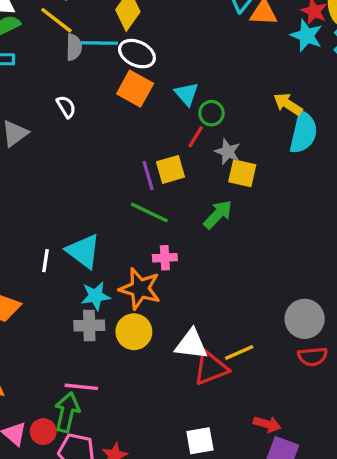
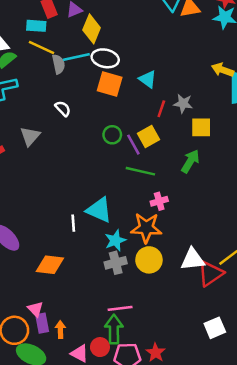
green circle: (211, 113) -> (112, 135), moved
gray star: (228, 152) -> (183, 104), moved

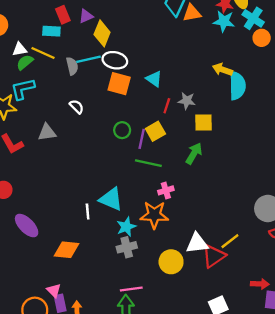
yellow line: (41, 48) -> (43, 53), moved
gray triangle: (30, 136) -> (47, 132), turned 42
purple line: (133, 145) -> (142, 139), turned 42
yellow circle: (149, 260) -> (171, 262), moved

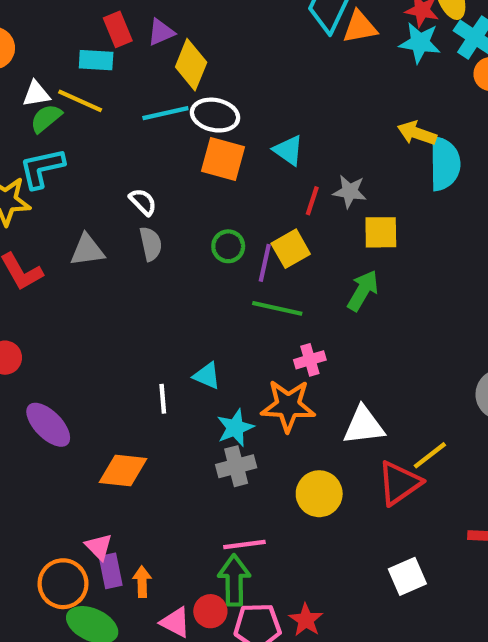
gray semicircle: (72, 66) -> (151, 244), moved
cyan triangle: (111, 199) -> (207, 376), size x0.6
white triangle: (197, 243) -> (364, 426), moved

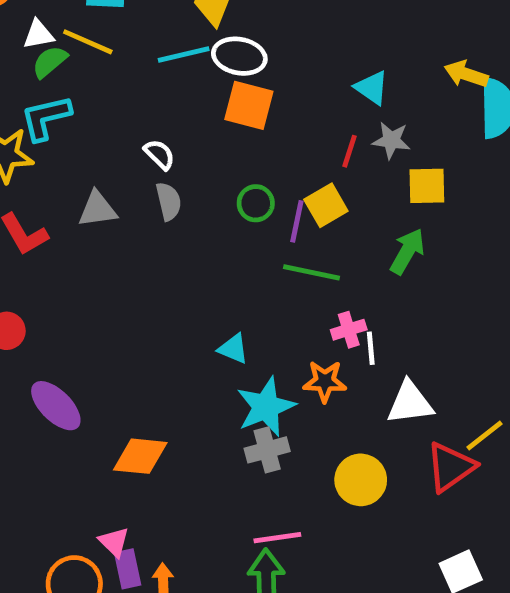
cyan triangle: (288, 150) -> (372, 88), moved
white line: (163, 399) -> (371, 348), moved
orange star: (288, 406) -> (325, 381), size x0.7
cyan star: (235, 428) -> (266, 407), size x1.4

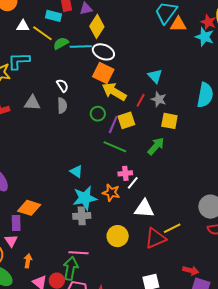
green semicircle: (50, 62) -> (61, 43), moved
yellow arrow: (466, 74) -> (114, 92), moved, size x1.4
white line: (371, 348) -> (133, 183), turned 32
purple rectangle: (128, 569) -> (16, 223), moved

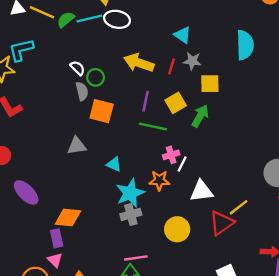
orange square: (103, 73) -> (102, 111), moved
gray triangle: (32, 103) -> (77, 146), moved
green circle: (98, 114) -> (96, 77), moved
yellow square: (126, 120) -> (176, 103), moved

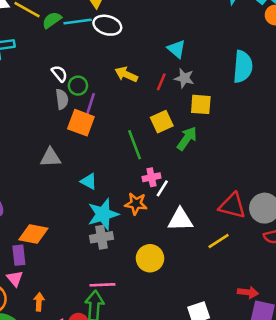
yellow arrow: (139, 63) -> (126, 74), size x0.7
purple line: (146, 101) -> (90, 104), moved
green line: (153, 126) -> (135, 145), turned 52
red triangle: (222, 223) -> (232, 206), moved, turned 44

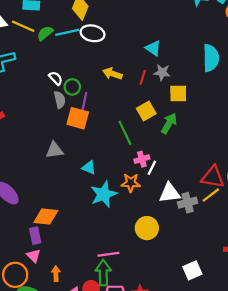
gray cross: (102, 237) -> (188, 203), moved
yellow line: (219, 241) -> (211, 195), moved

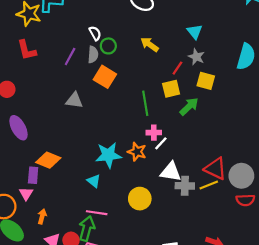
red line: (143, 77) -> (177, 68), moved
purple line: (84, 102) -> (70, 57), moved
cyan triangle: (89, 168) -> (94, 181), moved

